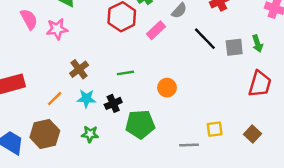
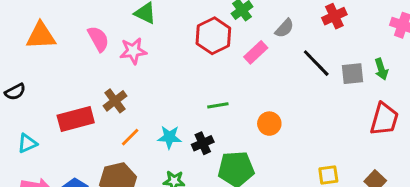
brown cross: (79, 69) -> (115, 101), moved

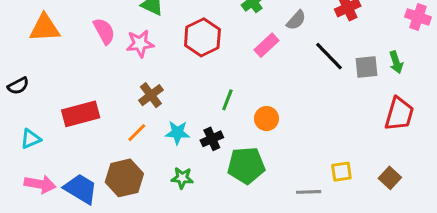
red hexagon: (213, 36) -> (202, 37), moved
brown cross: (115, 101) -> (151, 95), moved
green line: (218, 105) -> (227, 100), turned -60
orange circle: (269, 124) -> (266, 119), moved

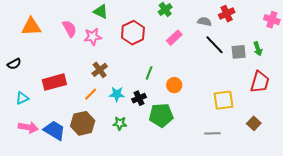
gray semicircle: (296, 20) -> (204, 22), moved, turned -120
yellow square: (341, 172) -> (224, 100), moved, size x1.5
gray line: (309, 192) -> (213, 133), moved

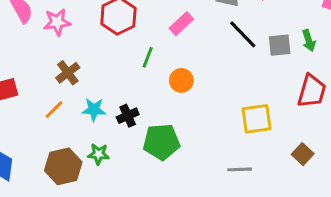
green line: (149, 73) -> (148, 57), moved
orange circle: (174, 85) -> (181, 80), moved
brown hexagon: (83, 123) -> (63, 166), moved

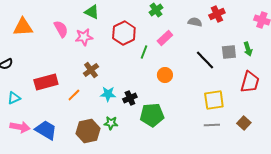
black line: (243, 34) -> (205, 60), moved
green line: (148, 57) -> (144, 52), moved
orange line: (54, 110) -> (74, 95), moved
gray line: (240, 169) -> (212, 125), moved

